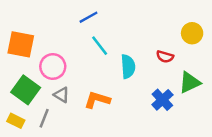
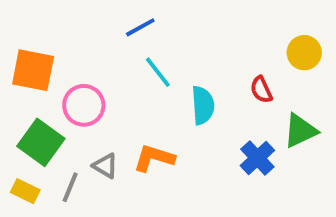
red semicircle: (165, 57) -> (261, 90), turned 49
gray triangle: (61, 95) -> (105, 166), moved

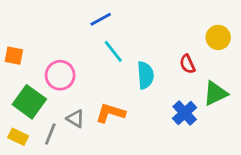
orange square: (33, 70) -> (14, 56), moved, size x0.6

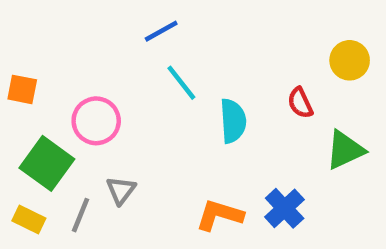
orange L-shape: (110, 113) -> (220, 215), moved
blue cross: (185, 113) -> (285, 208), moved
gray triangle: (75, 119) -> (121, 190), turned 36

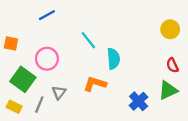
blue line: (161, 31) -> (47, 15), moved
red semicircle: (300, 103) -> (172, 65), moved
green triangle: (345, 150) -> (168, 90), moved
orange L-shape: (220, 215) -> (95, 84), moved

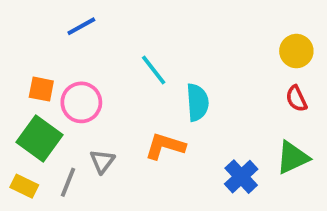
orange square: (11, 43) -> (41, 89), moved
red semicircle: (172, 65) -> (296, 99), moved

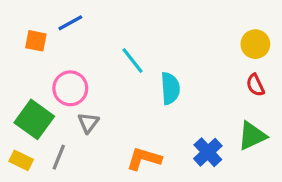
orange square: (41, 89) -> (36, 41), moved
orange L-shape: (165, 146) -> (144, 159), moved
gray triangle: (102, 161) -> (88, 123), moved

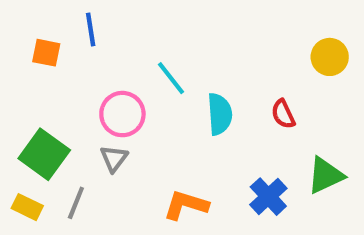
blue line: (70, 23) -> (91, 29), turned -70
red semicircle: (255, 85) -> (283, 114), moved
pink circle: (70, 88) -> (122, 114), moved

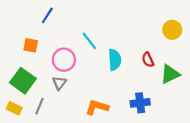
blue line: (91, 29) -> (47, 15), turned 42
orange square: (46, 53) -> (31, 45), moved
green triangle: (325, 175) -> (170, 74), moved
blue cross: (268, 197) -> (140, 103), turned 36

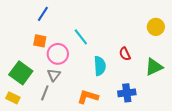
orange square: (31, 45) -> (40, 41), moved
cyan semicircle: (115, 60) -> (100, 66), moved
red semicircle: (148, 60) -> (125, 54), moved
gray line: (40, 106) -> (45, 93), moved

